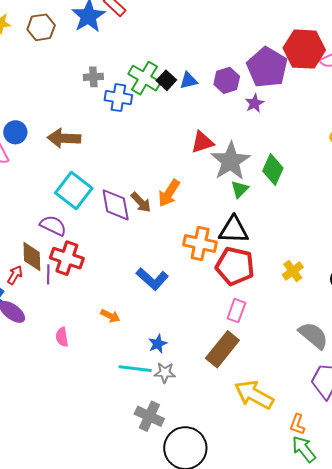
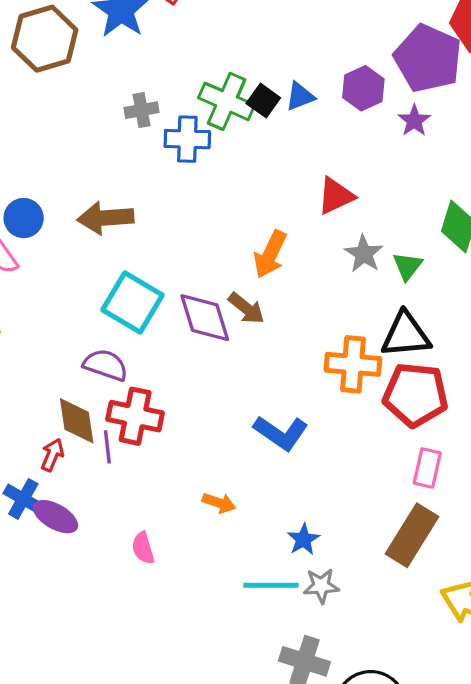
brown hexagon: (41, 27) -> (45, 39), size x1.4
gray star: (231, 161) -> (364, 254), moved, size x0.6
orange arrow: (169, 193) -> (270, 254), moved

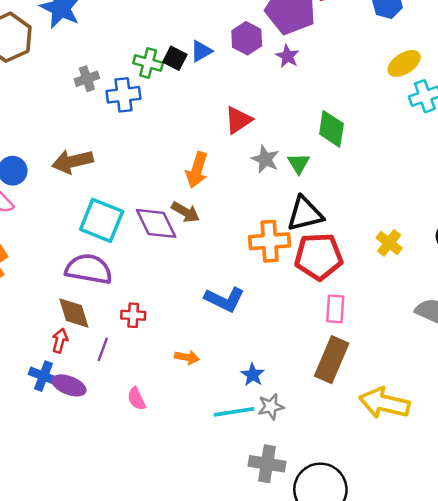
green cross: (227, 101) -> (148, 63), size x0.7
purple semicircle: (105, 365) -> (89, 269), size x1.4
red cross: (135, 416) -> (133, 315), moved, size x0.6
purple line: (107, 447) -> (103, 349), moved, turned 35

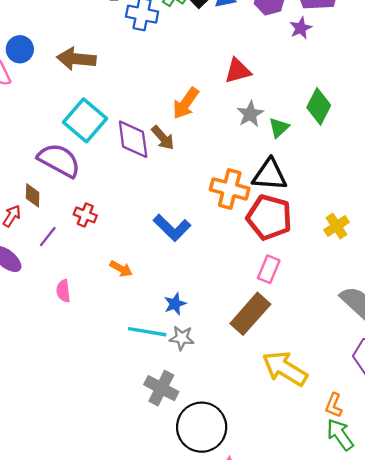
brown diamond: (74, 313) -> (33, 195), size x0.7

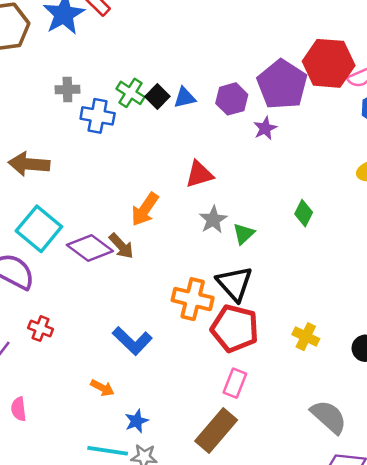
green diamond: (319, 106) -> (304, 213), moved, size x0.7
purple diamond: (133, 139) -> (90, 248), turned -45
black triangle: (270, 175) -> (234, 283), turned 45
yellow cross: (337, 226) -> (306, 337), turned -30
orange arrow: (121, 269) -> (102, 388), moved

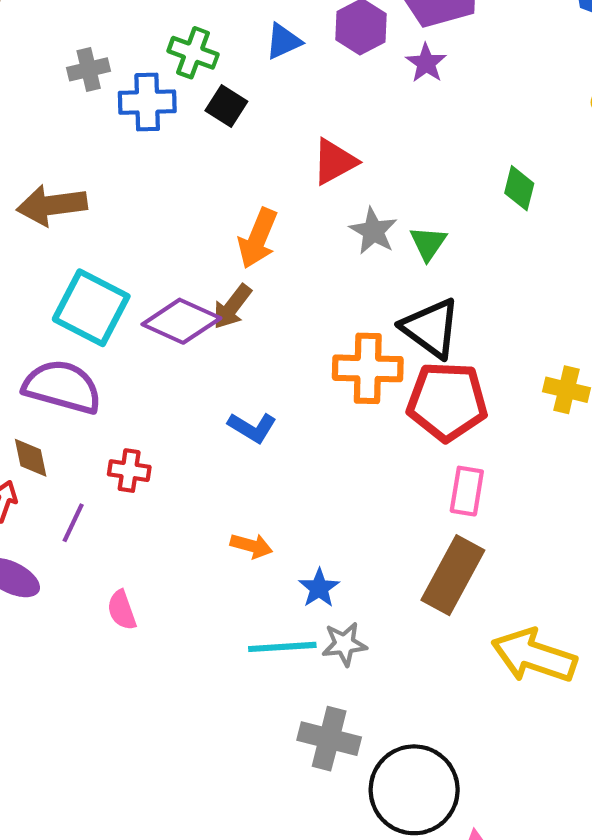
black square: (157, 96) -> (226, 106), moved
brown arrow: (121, 246) -> (232, 307), turned 92
blue L-shape: (132, 341) -> (252, 427), moved, size x0.7

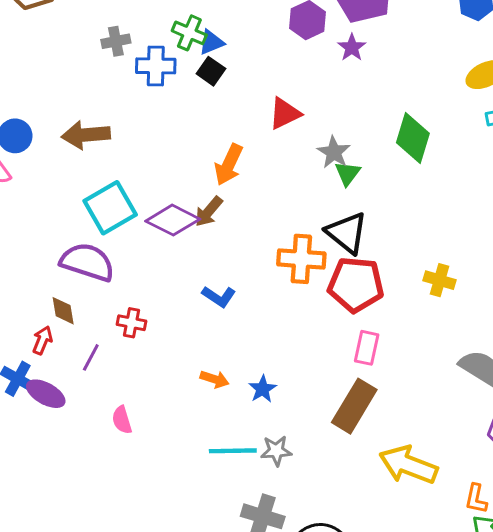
blue triangle: (283, 41) -> (211, 42), moved
green diamond: (519, 188) -> (413, 138), size x1.6
gray star: (373, 231) -> (334, 152), moved
cyan square: (91, 308) -> (110, 208), turned 30
blue star: (319, 588) -> (263, 389), moved

